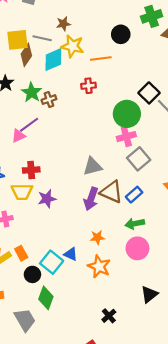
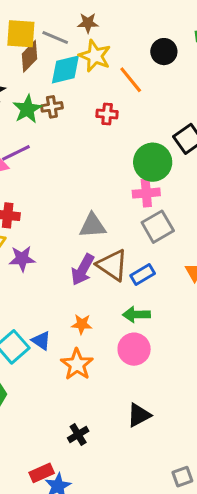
orange line: (101, 58) -> (131, 80), turned 48
brown cross: (49, 100) -> (52, 107), moved

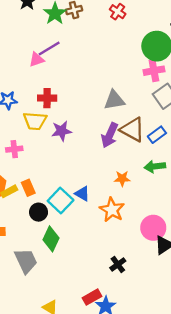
red cross: (107, 114) -> (118, 12), turned 35
orange star: (82, 324) -> (122, 179), moved
pink circle: (134, 349) -> (153, 228), moved

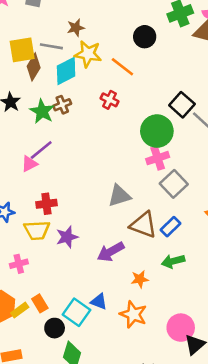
purple arrow: (110, 135) -> (111, 252), moved, turned 45

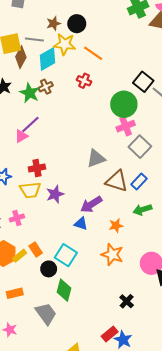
black circle: (145, 37) -> (77, 24), moved
blue triangle: (99, 302) -> (81, 224), moved

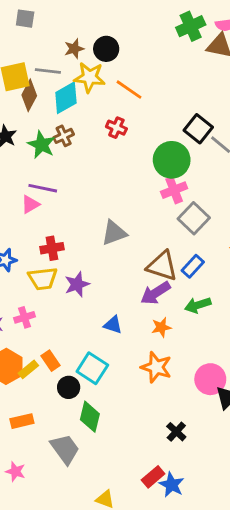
purple line: (30, 124) -> (43, 188), turned 54
gray triangle: (96, 158) -> (114, 233), moved
purple arrow: (91, 204) -> (155, 293), moved

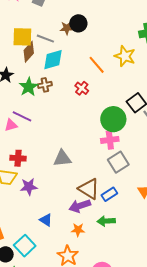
black circle: (106, 49) -> (78, 23), moved
yellow star: (89, 77) -> (125, 56), moved

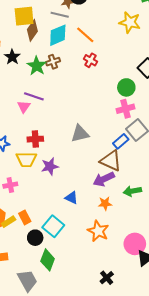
gray line: (45, 39) -> (60, 15), moved
orange line: (97, 65) -> (85, 35), moved
green circle: (113, 119) -> (126, 87), size x0.7
pink triangle: (11, 125) -> (24, 107), turned -32
blue rectangle: (109, 194) -> (121, 141), moved

